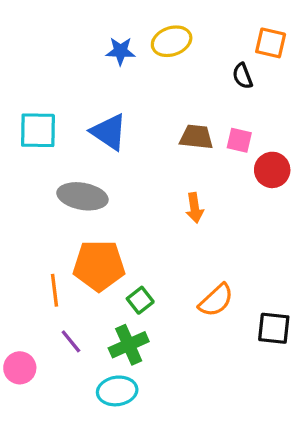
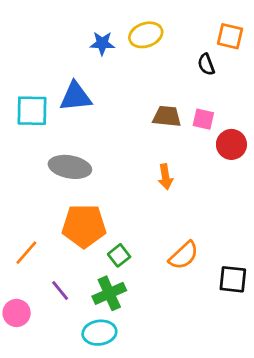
blue triangle: (109, 132) -> (76, 97), moved, turned -40
orange line: (54, 290) -> (26, 253), moved, turned 48

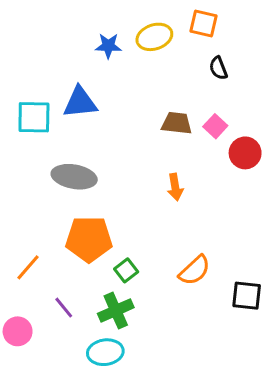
orange square: (230, 36) -> (203, 24), moved
pink square: (203, 119) -> (215, 126), turned 30

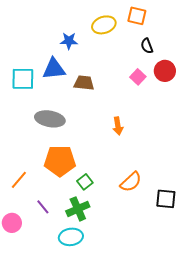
blue star: (108, 46) -> (69, 41), moved
brown trapezoid: (177, 123) -> (84, 83), moved
pink square: (215, 126) -> (138, 77), moved
red circle: (245, 153) -> (165, 71), moved

